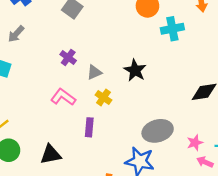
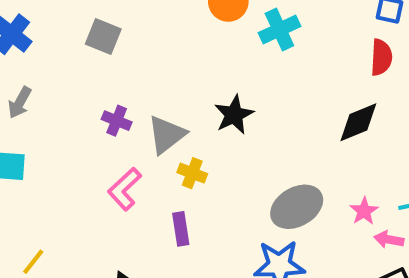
black star: (135, 70) -> (234, 115), turned 30
gray triangle: (94, 72) -> (167, 135), size x1.5
pink L-shape: (63, 97) -> (125, 189), turned -65

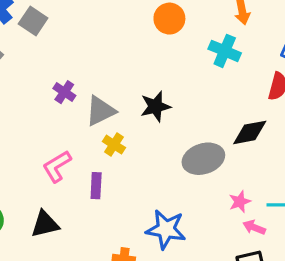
cyan cross: (279, 30) -> (225, 51), moved, turned 36
gray square: (103, 36) -> (33, 21), moved
pink L-shape: (125, 189) -> (57, 166), moved
gray ellipse: (297, 207) -> (203, 159), moved

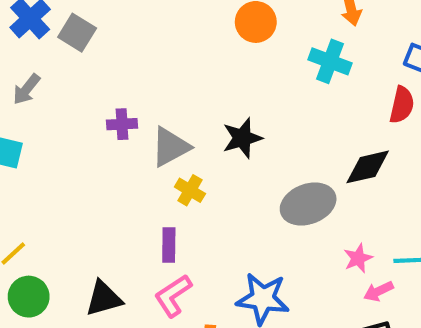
purple cross: (64, 92) -> (122, 124), turned -35
pink L-shape: (57, 166) -> (173, 296), moved
pink arrow: (254, 227) -> (378, 291), turned -45

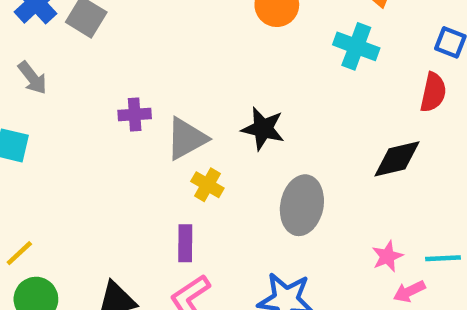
gray arrow: (26, 89) -> (32, 78), turned -76
black star: (242, 138) -> (263, 129), turned 30
gray ellipse: (308, 204) -> (302, 205), moved, turned -58

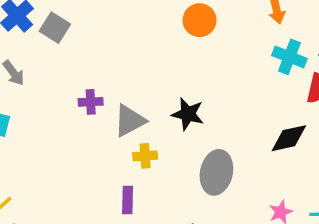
cyan cross: (356, 46) -> (289, 57), moved
yellow cross: (207, 185) -> (145, 156), turned -35

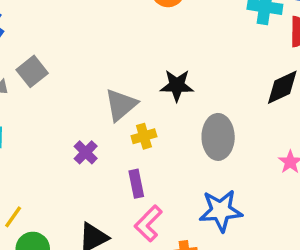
gray square: (55, 28) -> (32, 71), moved, turned 32
purple cross: (91, 102) -> (86, 152), moved, turned -30

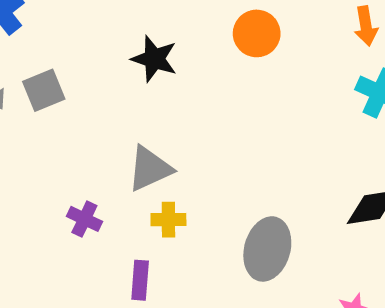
black star: (177, 85) -> (154, 59), moved
purple cross: (86, 152) -> (84, 219), turned -35

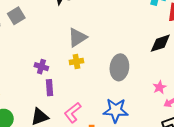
gray triangle: (150, 169) -> (77, 38), moved
purple rectangle: (140, 280) -> (50, 88), moved

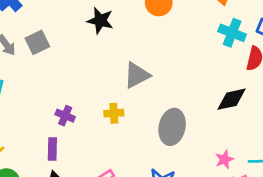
gray triangle: (77, 38) -> (137, 75), moved
purple rectangle: (50, 88) -> (52, 149), moved

